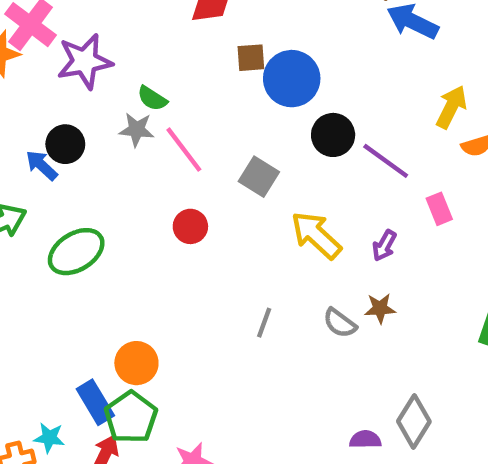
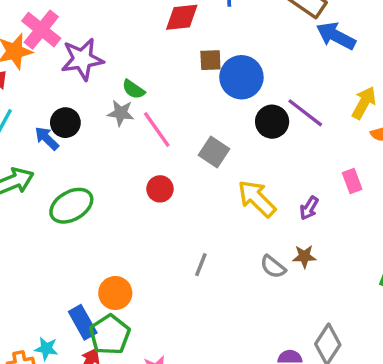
purple line: (386, 161) -> (305, 113), moved
gray line: (264, 323) -> (201, 265), moved

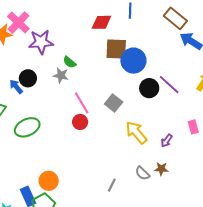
brown square: (210, 60) -> (116, 49), size x1.6
pink line: (157, 129) -> (82, 103), moved
gray line: (201, 265) -> (112, 185), moved

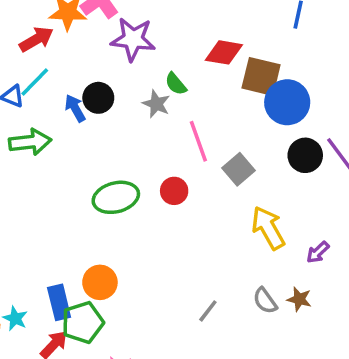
red diamond: (101, 22) -> (224, 52), moved
pink line: (82, 103) -> (198, 141), moved
green ellipse: (27, 127) -> (116, 197), moved

